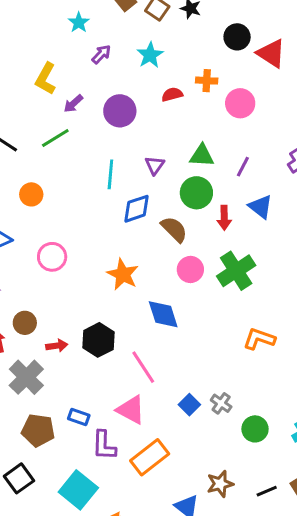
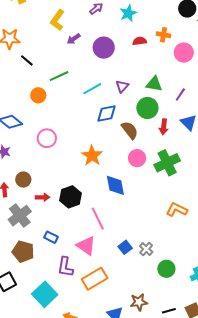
green line: (55, 138) -> (59, 76), moved
cyan line: (110, 174) -> (92, 89), turned 48
blue rectangle: (79, 417) -> (51, 237), moved

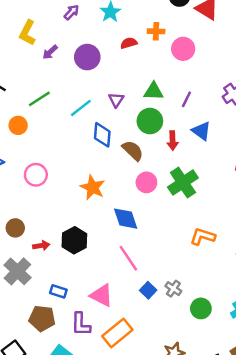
blue diamond: (107, 113) -> (102, 135), turned -65
pink line: (98, 219) -> (128, 258), moved
brown pentagon: (23, 252) -> (42, 318), moved

